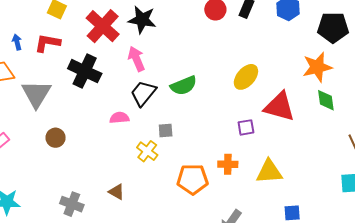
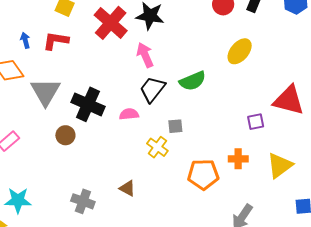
black cross: (85, 71) -> (88, 104), moved
yellow ellipse: (246, 77) -> (240, 51), moved
yellow triangle: (269, 172) -> (280, 165), turned -32

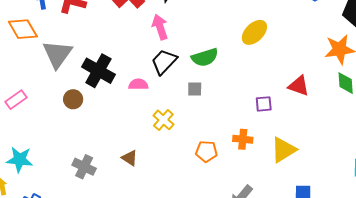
red triangle: (289, 100) -> (299, 86), size x0.7
gray square: (175, 126) -> (195, 89), moved
orange pentagon: (203, 174) -> (206, 151), size x0.7

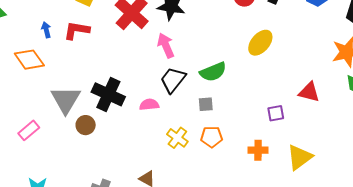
gray triangle: (57, 54) -> (66, 100), moved
orange pentagon: (206, 151) -> (212, 137), moved

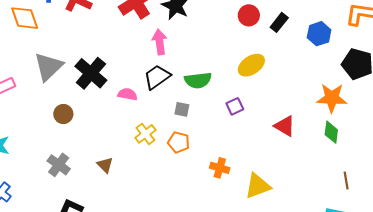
purple square: (276, 113) -> (235, 106), moved, turned -30
brown circle: (86, 125) -> (63, 114), moved

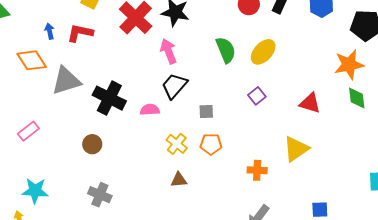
gray triangle: (48, 67) -> (66, 81), moved, turned 40
green semicircle: (198, 80) -> (226, 50), moved, turned -92
brown triangle: (105, 165) -> (179, 180), moved, turned -36
orange cross: (220, 168) -> (257, 170), moved
yellow triangle: (258, 186) -> (296, 149), moved

